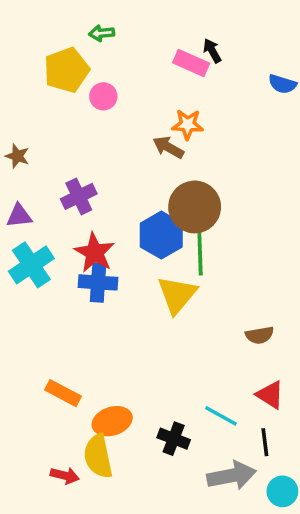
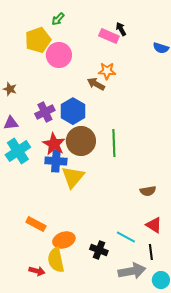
green arrow: (102, 33) -> (58, 19), turned -40
pink circle: (103, 96) -> (59, 55), size x1.6
brown circle: (195, 207) -> (81, 141), moved
blue hexagon: (161, 235) -> (73, 111), moved
yellow triangle: (177, 295) -> (73, 177), moved

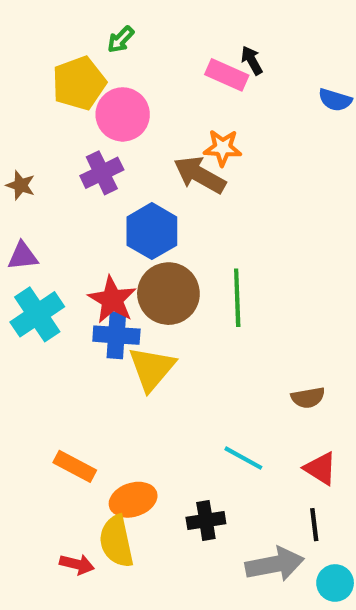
brown arrow: (96, 84) -> (200, 175), size x1.4
purple cross: (45, 112) -> (102, 173), moved
cyan line: (126, 237) -> (243, 458), moved
black cross: (99, 250) -> (206, 521), turned -30

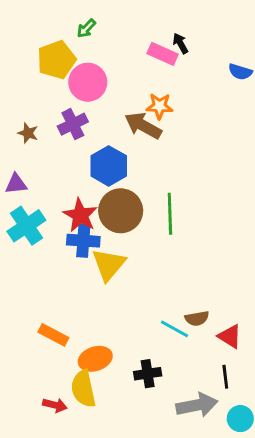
brown star: (21, 185) -> (28, 133), moved
brown semicircle: (308, 398) -> (197, 318), moved

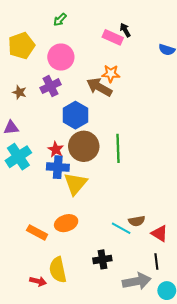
yellow pentagon: (56, 60) -> (21, 46), moved
red star: (80, 215) -> (56, 149), size x0.7
orange ellipse: (95, 359) -> (66, 223), moved

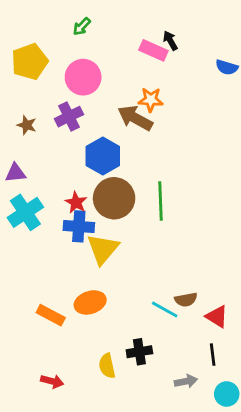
yellow semicircle: (58, 270) -> (107, 366), moved, size x0.7
gray arrow: (137, 281) -> (186, 381), size x0.6

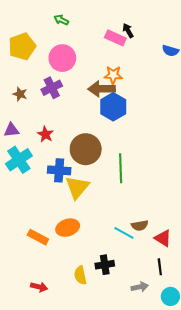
green arrow: (82, 26) -> (61, 20), turned 72
brown arrow: (135, 118) -> (102, 89), turned -30
blue hexagon: (103, 156) -> (113, 107), moved
green line: (161, 201) -> (121, 168), moved
red star: (76, 202) -> (45, 134), moved

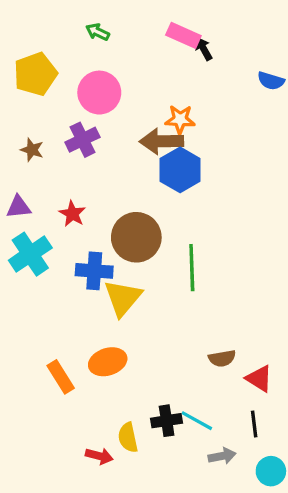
pink rectangle: (115, 38) -> (183, 35), moved
cyan line: (124, 233) -> (197, 421), moved
orange rectangle: (38, 237) -> (61, 377), turned 30
red arrow: (39, 287) -> (99, 456), moved

